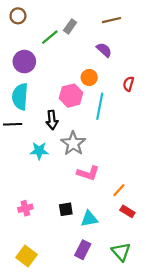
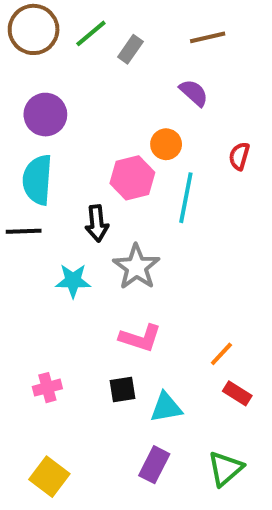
brown circle: (18, 16) -> (34, 29), size x1.6
green line: (50, 37) -> (91, 33), moved
pink L-shape: (88, 173) -> (140, 338), moved
green triangle: (121, 252) -> (225, 469), turned 30

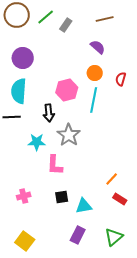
orange circle: (166, 144) -> (95, 73), moved
pink L-shape: (140, 338) -> (55, 165), moved, turned 75

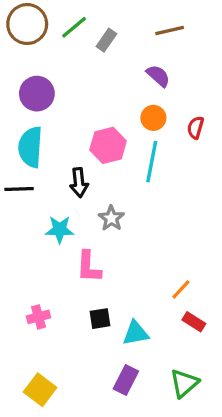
gray star: (69, 135) -> (111, 218), size x0.7

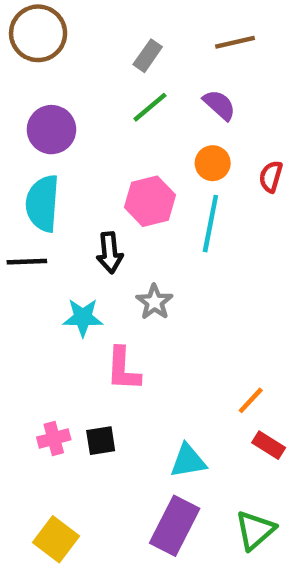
green line: (74, 27) -> (150, 107), moved
black square: (100, 319) -> (101, 441), moved
purple rectangle: (126, 380) -> (175, 526), size x1.4

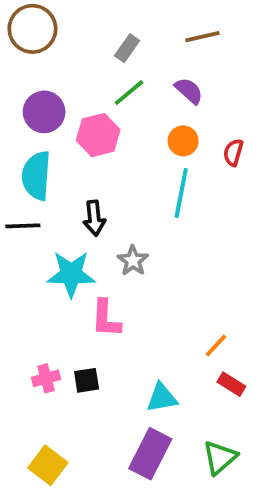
pink hexagon: (150, 201) -> (98, 135), moved
cyan star: (83, 318) -> (71, 274), size x1.4

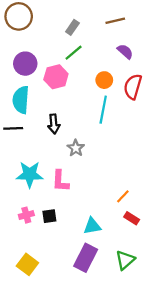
purple semicircle: (189, 91) -> (125, 52), moved
red semicircle: (233, 152) -> (133, 87), size x1.6
cyan star: (71, 274) -> (30, 174), moved

